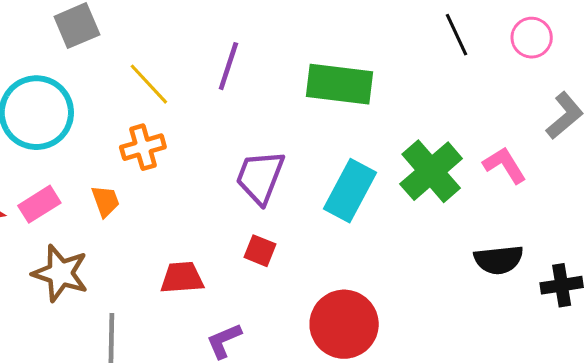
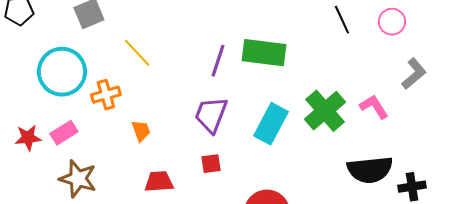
purple line: (228, 66) -> (218, 61), moved
orange cross: (143, 147) -> (106, 95), moved
orange trapezoid: (105, 201) -> (141, 131), moved
red square: (260, 251) -> (211, 164), turned -30
black semicircle: (499, 260) -> (370, 170), size x1.4

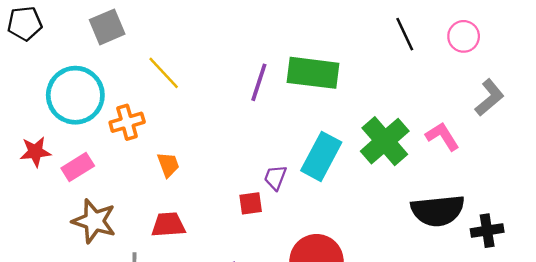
purple trapezoid: (211, 115) -> (275, 178), moved, size x0.6
red star: (28, 138) -> (35, 152), moved
red trapezoid: (159, 182) -> (168, 225), moved

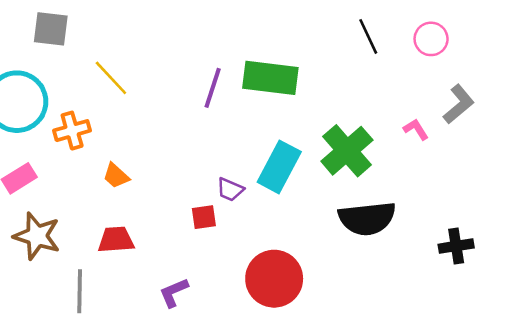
gray square: (107, 27) -> (51, 29), turned 30
pink L-shape: (442, 136) -> (416, 129), moved, size x0.7
orange trapezoid: (168, 165) -> (116, 176), turned 152
purple trapezoid: (275, 178) -> (230, 190), turned -88
black semicircle: (438, 211) -> (367, 218), moved

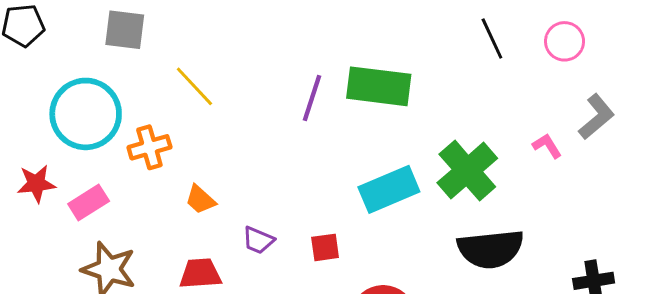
cyan rectangle: (279, 167) -> (389, 189), turned 39
purple trapezoid: (230, 190) -> (258, 240), moved
red square: (204, 217) -> (325, 247), moved

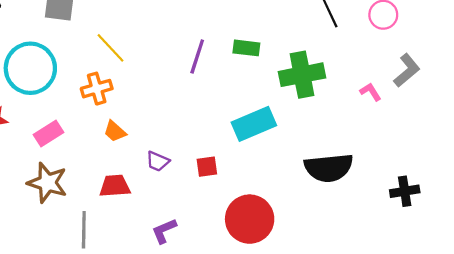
green rectangle: (379, 86) -> (246, 48), size x0.6
orange cross: (149, 147) -> (97, 89), moved
green cross: (467, 171) -> (302, 75), moved, turned 30
pink rectangle: (89, 202) -> (49, 133), moved

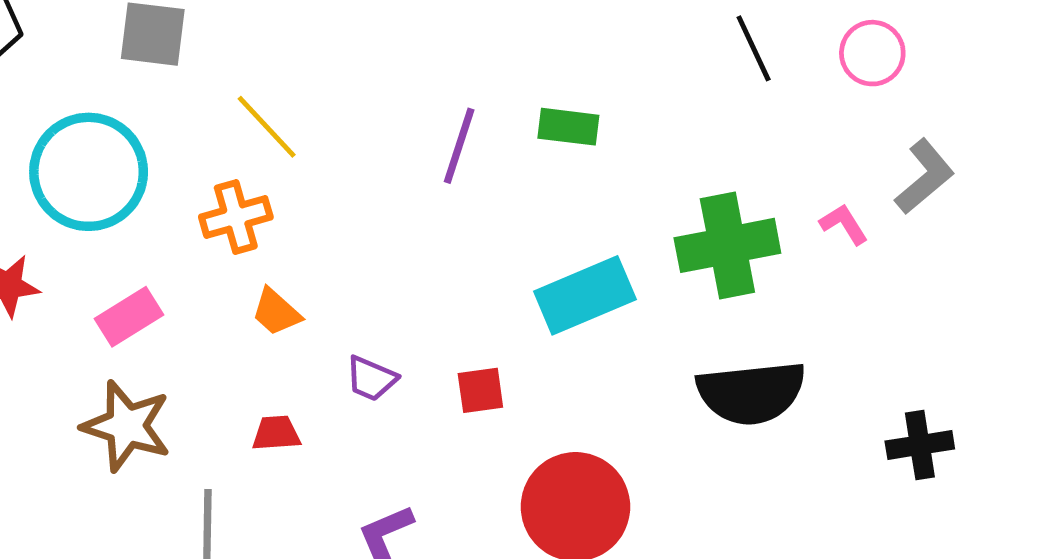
green cross: (302, 75) -> (727, 245), moved
red trapezoid: (115, 186) -> (276, 433), size x0.7

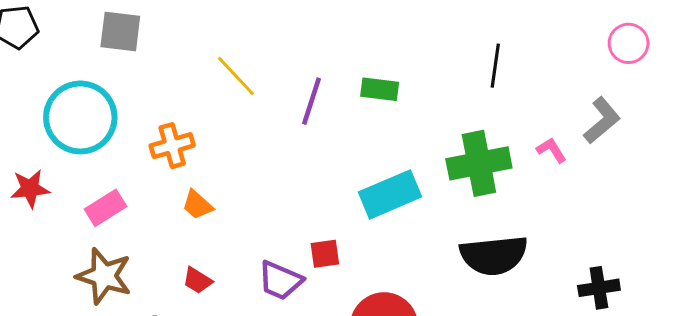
black line: (754, 48) -> (495, 66), moved, turned 33
pink circle: (872, 53) -> (629, 43), moved
yellow line: (267, 127) -> (236, 76), moved
purple trapezoid: (371, 378) -> (280, 280), moved, size x1.4
red trapezoid: (276, 433) -> (197, 280), turned -144

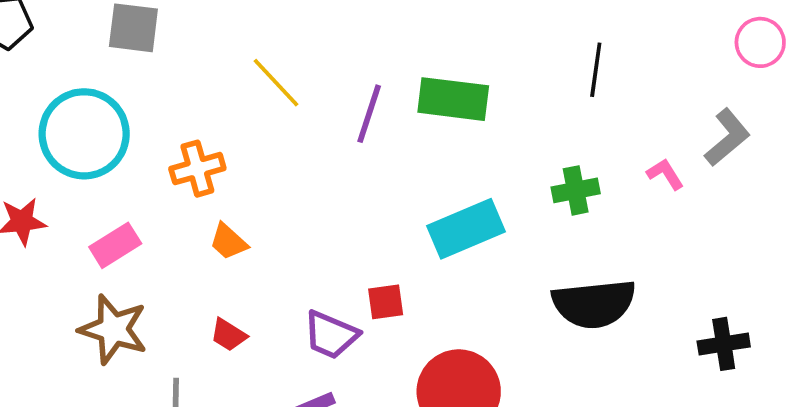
green rectangle: (380, 89) -> (453, 99), size x1.5
green cross: (479, 163) -> (576, 190), size x0.6

